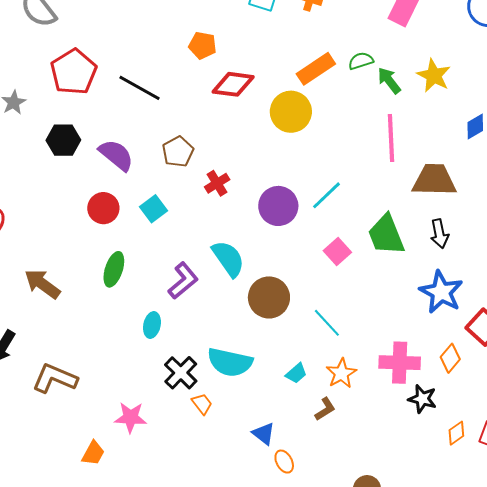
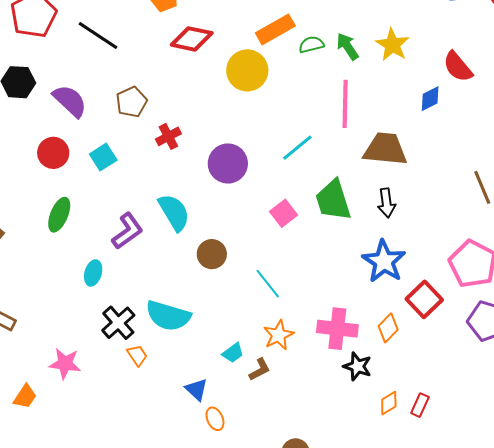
green semicircle: (361, 61) -> (311, 45), moved
cyan line: (326, 195) -> (297, 148), moved
brown circle: (269, 297) -> (212, 254), size x0.7
cyan trapezoid: (296, 373) -> (233, 353), moved

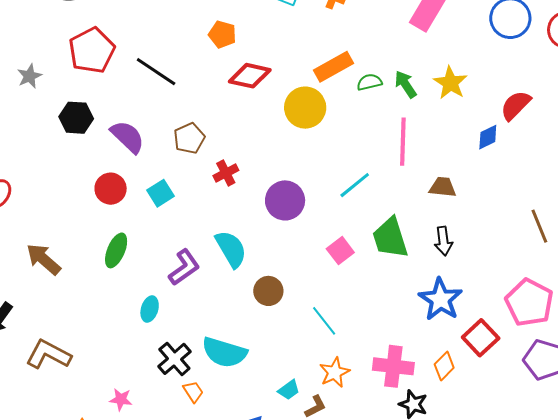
red semicircle: (458, 67) -> (516, 105), turned 84
brown trapezoid: (385, 149) -> (443, 187), size x0.6
pink star: (65, 364) -> (121, 399), size x0.7

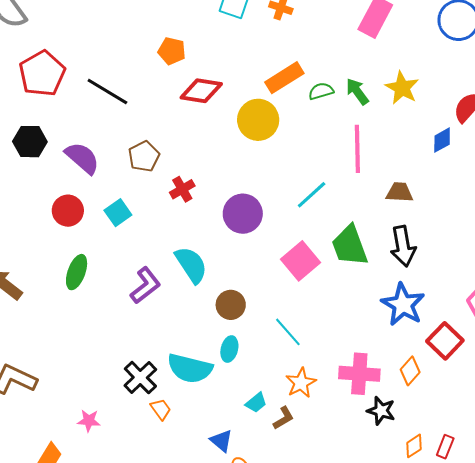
black arrow: (443, 241) -> (403, 246), size x1.4
pink square: (340, 251) -> (300, 261), size x1.4
cyan ellipse: (150, 309) -> (229, 349), moved

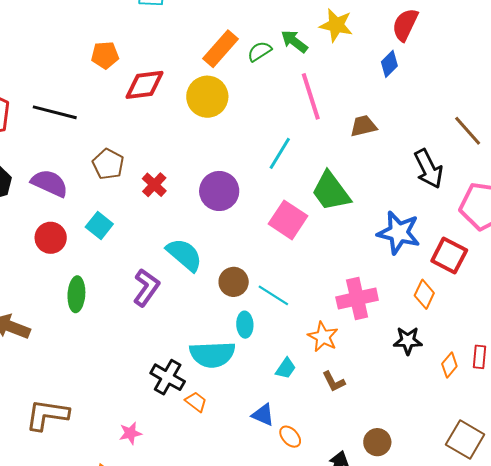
black arrow: (403, 246) -> (428, 169), moved
cyan line: (288, 332) -> (273, 295), moved
pink cross: (359, 374) -> (357, 299), moved
brown L-shape: (283, 418) -> (334, 382), moved, turned 110

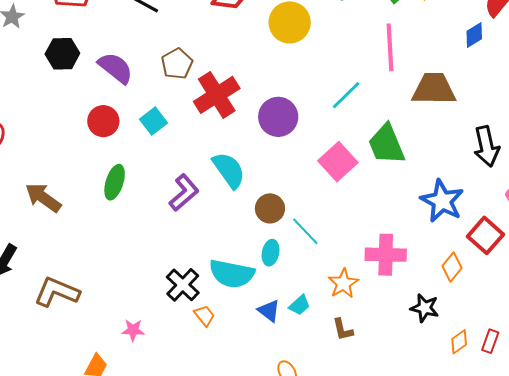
brown trapezoid: (363, 126) -> (434, 89), size x1.6
red cross: (154, 185) -> (217, 95), size x1.8
blue triangle: (263, 415) -> (269, 311), moved

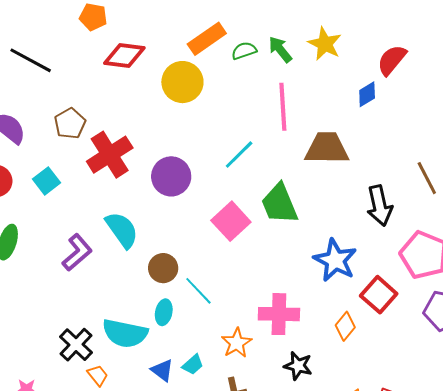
black star: (425, 308) -> (298, 366), moved

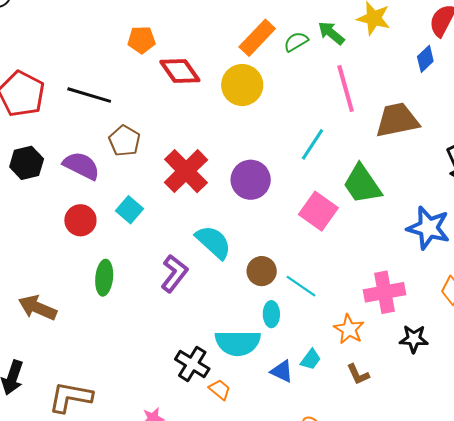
red diamond: (124, 55) -> (180, 71), turned 60
brown pentagon: (70, 124) -> (124, 141), moved

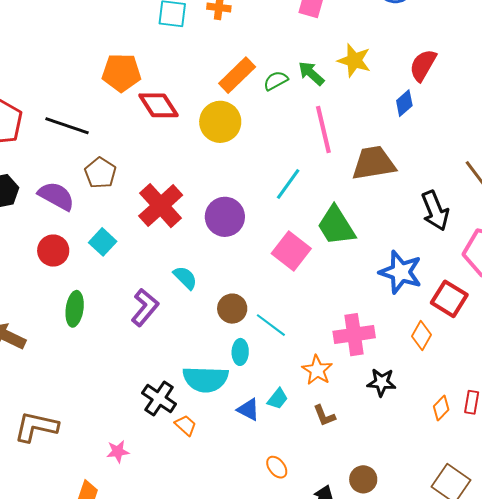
orange pentagon: (141, 40) -> (121, 73), size x1.4
cyan semicircle: (213, 242) -> (185, 278), size x0.7

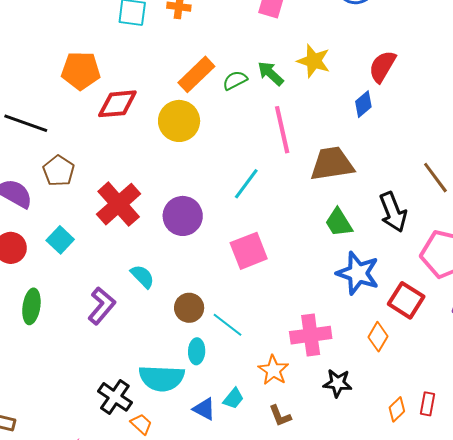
red diamond: (158, 105) -> (117, 104), turned -63
green trapezoid: (336, 226) -> (339, 222), moved, size x0.7
pink square: (291, 251) -> (249, 251), turned 30

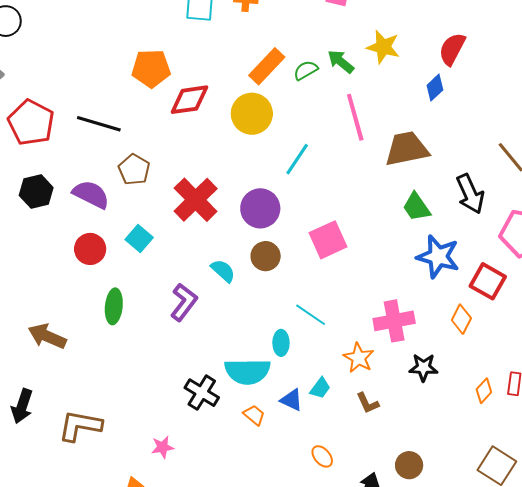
cyan line: (246, 184) -> (297, 159), moved
brown circle: (189, 308) -> (266, 256), moved
orange trapezoid: (141, 424) -> (254, 415), moved

